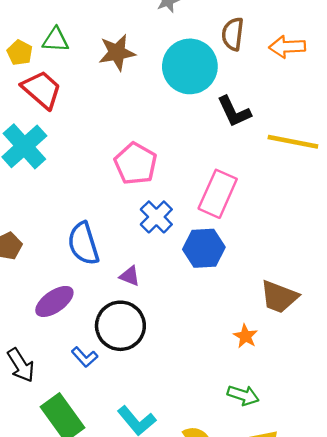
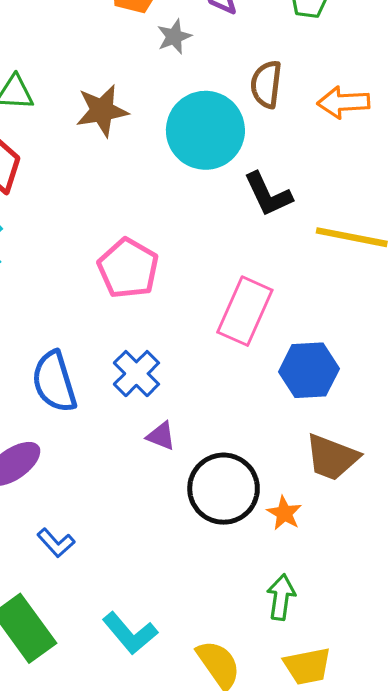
blue cross: (156, 217) -> (136, 374), moved
blue hexagon: (204, 248) -> (309, 370), moved
purple triangle: (130, 276) -> (161, 436), moved
black circle: (120, 326) -> (224, 489), moved
green arrow: (243, 395) -> (281, 597), turned -100

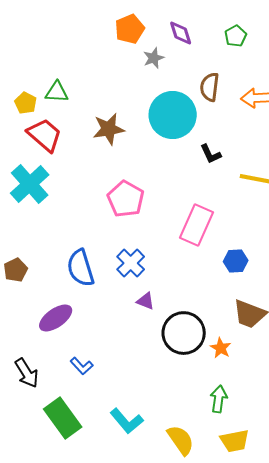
brown star: (102, 111) -> (109, 129), moved
black L-shape: (268, 194) -> (211, 154), size x0.7
blue hexagon: (309, 370) -> (236, 261), size x0.7

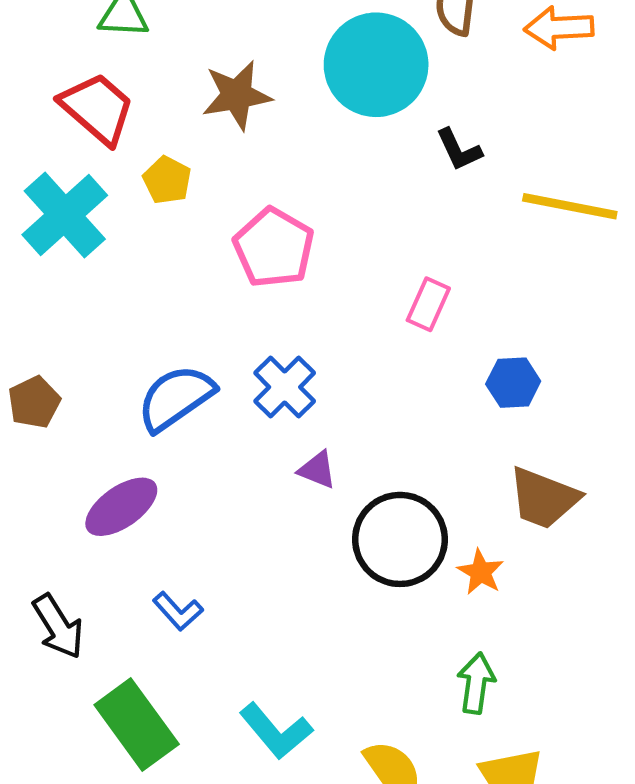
yellow pentagon: (26, 103) -> (167, 180), moved
pink rectangle: (197, 225) -> (428, 304), size x0.6
blue semicircle: (81, 268) -> (176, 398), turned 72

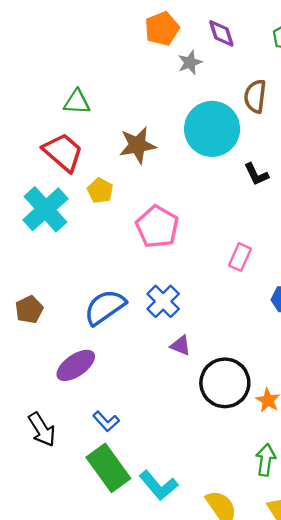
green rectangle: (137, 724) -> (108, 468), moved

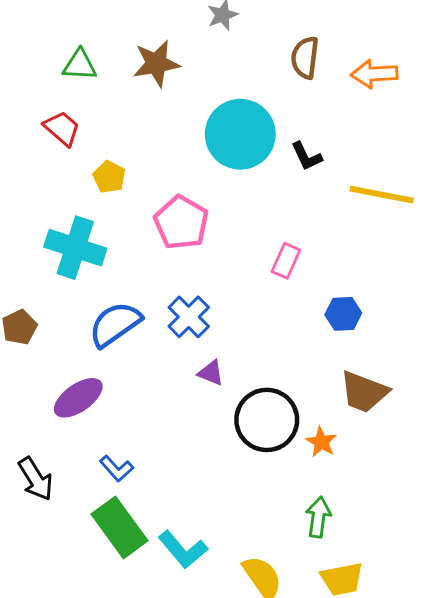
cyan circle: (212, 129) -> (240, 134), moved
brown star: (137, 145) -> (156, 64), moved
red trapezoid: (63, 152) -> (62, 128), size x0.7
cyan cross: (45, 209) -> (75, 248), moved, turned -30

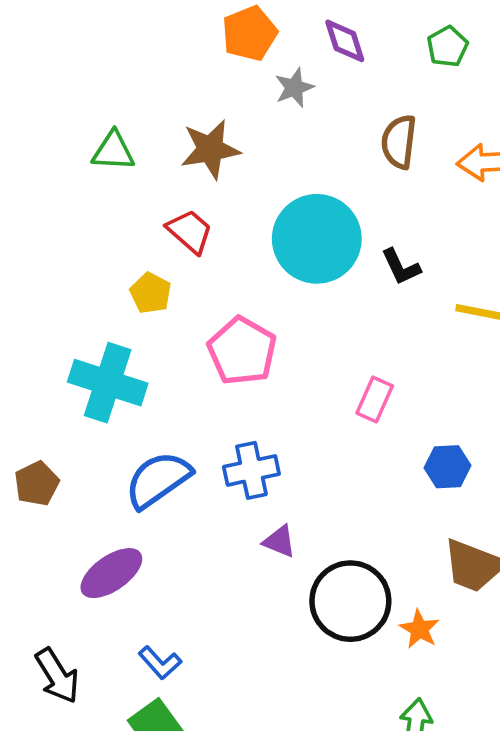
red trapezoid: (62, 128) -> (190, 231), moved
blue cross: (189, 317) -> (251, 470), turned 33

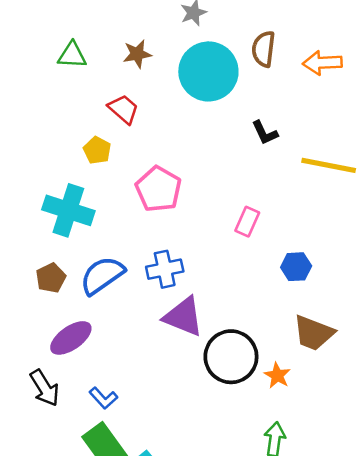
brown star: (210, 149) -> (137, 54), size x0.7
cyan circle: (317, 239) -> (208, 71), moved
brown pentagon: (37, 483) -> (51, 278), moved
purple triangle: (279, 541) -> (183, 317), size x1.8
black arrow: (57, 676) -> (45, 388), moved

